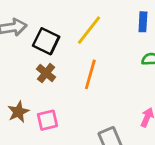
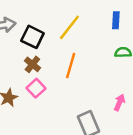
pink square: (47, 120) -> (36, 88), moved, turned -30

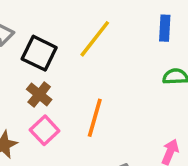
orange line: (71, 66) -> (95, 118), moved

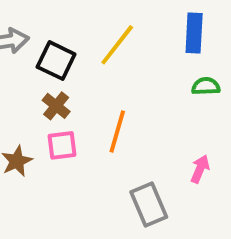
blue rectangle: (165, 28) -> (194, 33), size x1.4
pink square: (45, 130) -> (62, 145), turned 36

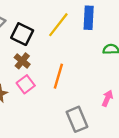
blue rectangle: (194, 33) -> (89, 18), moved
pink square: (62, 145) -> (26, 84), turned -30

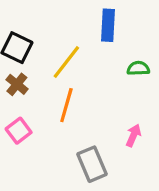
yellow line: (58, 25) -> (66, 62), moved
pink square: (26, 84) -> (19, 131), moved

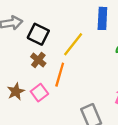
orange line: (66, 105) -> (60, 75), moved

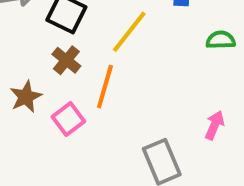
brown star: (16, 91) -> (26, 97), moved

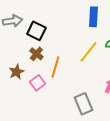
yellow line: (129, 32) -> (88, 52), moved

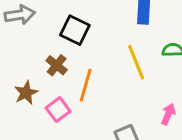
black square: (36, 31) -> (75, 30), moved
yellow line: (88, 52) -> (136, 62), turned -60

